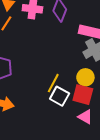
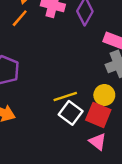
yellow line: (53, 83) -> (65, 97), turned 36

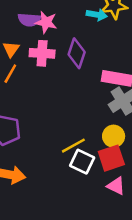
red square: (98, 115) -> (111, 158), turned -30

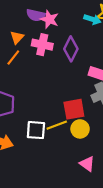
yellow circle: (114, 136) -> (80, 129), moved
red square: (111, 158) -> (74, 109), moved
white square: (82, 162) -> (36, 130), moved, turned -30

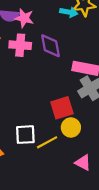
purple diamond: (71, 49) -> (50, 46), turned -30
yellow line: (57, 125) -> (47, 142), moved

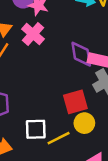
pink cross: (20, 45) -> (33, 34), turned 35
purple diamond: (50, 46) -> (81, 54), moved

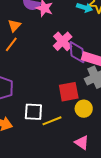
pink cross: (33, 34) -> (63, 41), moved
yellow circle: (84, 123) -> (84, 109), moved

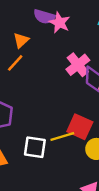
red square: (69, 92) -> (80, 127), turned 30
yellow line: (52, 121) -> (62, 137), moved

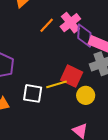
orange line: (15, 63) -> (47, 25), moved

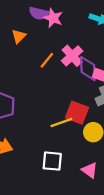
white square: (33, 93) -> (52, 161), moved

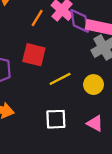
red square: (77, 113) -> (34, 55), moved

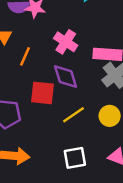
orange line: (37, 18) -> (25, 56), moved
purple diamond: (80, 21) -> (66, 77), moved

